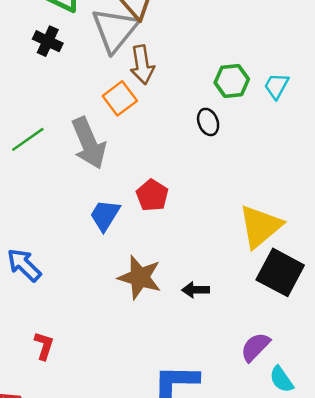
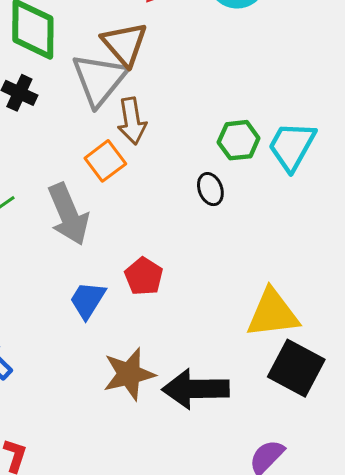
cyan trapezoid: (276, 86) -> (292, 146), size x1.6
yellow triangle: (260, 226) -> (273, 313), turned 33
brown star: (140, 277) -> (129, 374), turned -30
black arrow: (196, 290) -> (196, 389), size x2.0

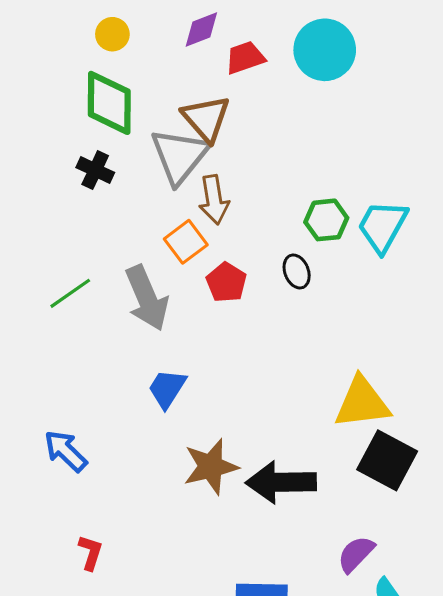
red pentagon: (144, 276) -> (226, 282), moved

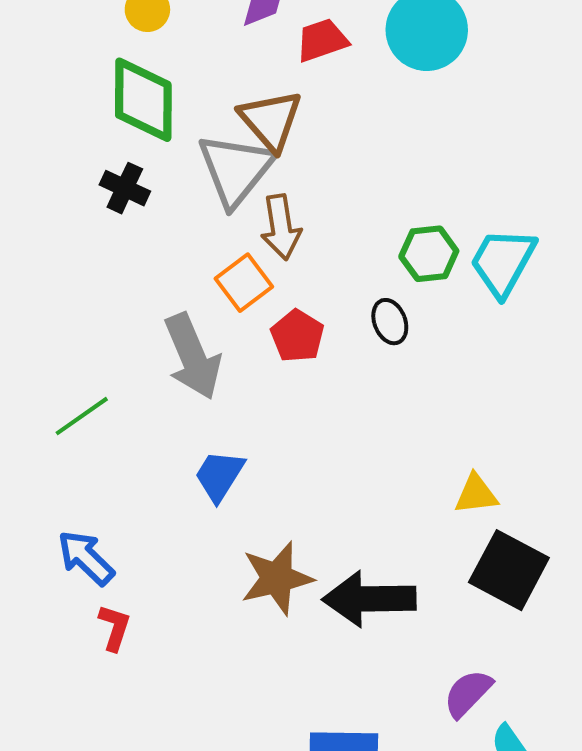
green line: (70, 293) -> (82, 416), moved
yellow triangle: (362, 403) -> (476, 494), size x0.6
red L-shape: (91, 552) -> (115, 628), moved

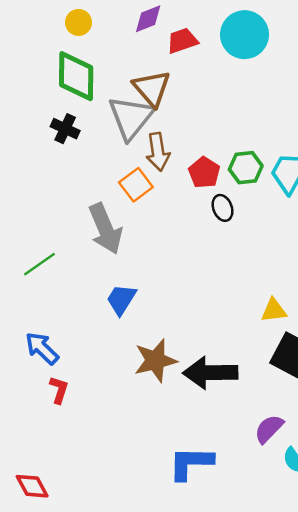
red pentagon: (297, 336) -> (204, 173), moved

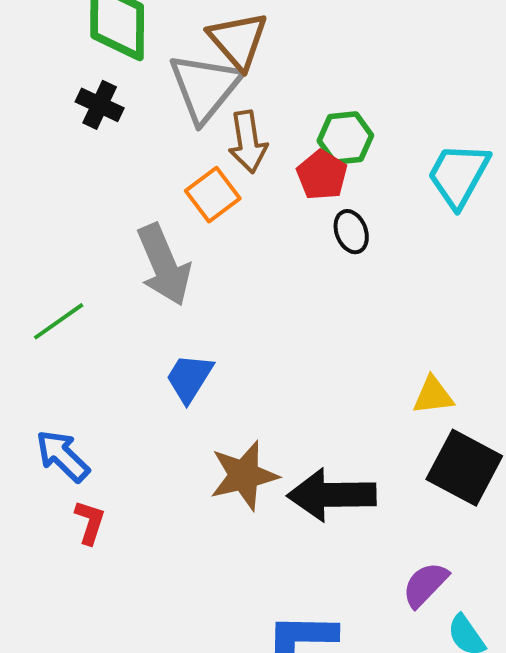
green hexagon: (246, 168) -> (345, 138), moved

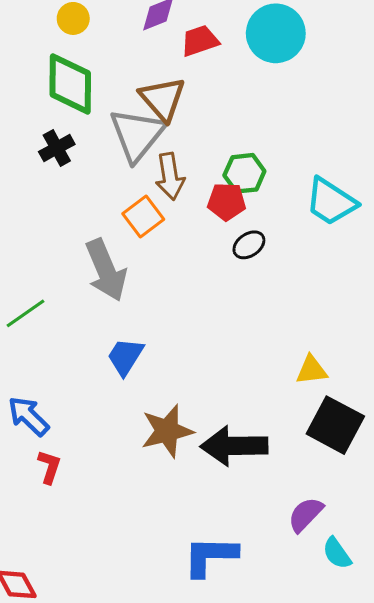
black cross: (100, 105) -> (57, 148), turned 36
red pentagon: (322, 175) -> (227, 202), turned -30
cyan trapezoid: (458, 175) -> (331, 202), turned -86
black ellipse: (351, 232) -> (249, 245), turned 76

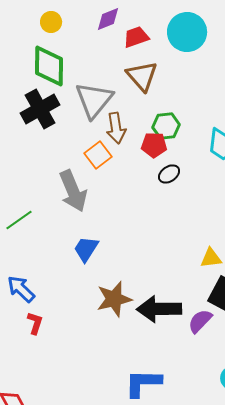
brown triangle: (163, 99) -> (142, 76), moved
black cross: (57, 148) -> (40, 109), size x1.6
purple semicircle: (306, 514) -> (200, 321), moved

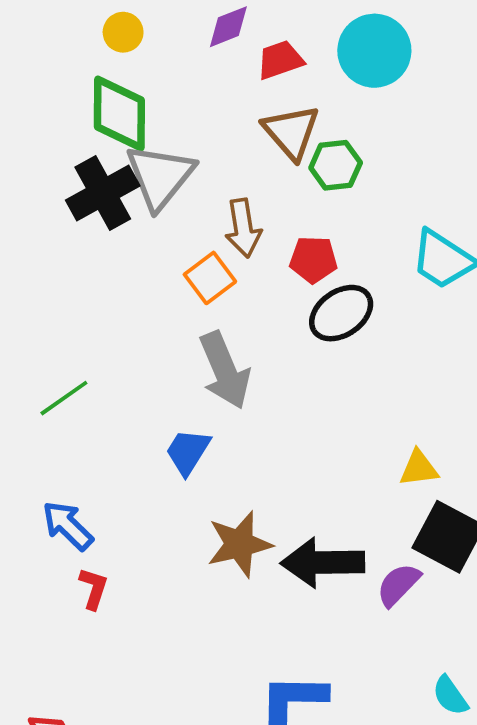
gray triangle: (94, 100) -> (160, 176), moved
green hexagon: (166, 126) -> (336, 165), moved
black ellipse: (169, 174) -> (341, 313), size x1.6
gray arrow: (73, 191) -> (225, 370), moved

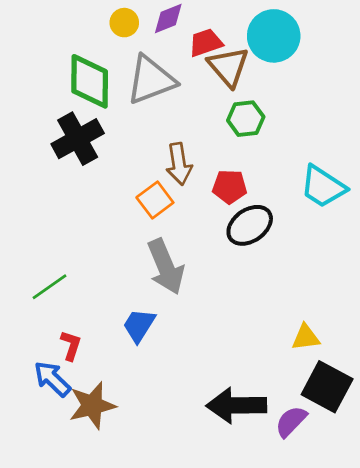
yellow circle: (123, 32) -> (124, 23), moved
brown triangle: (291, 132) -> (228, 67), moved
gray triangle: (160, 176) -> (151, 80), moved, turned 30
brown star: (239, 544) -> (92, 405), moved
red L-shape: (93, 588) -> (71, 345), moved

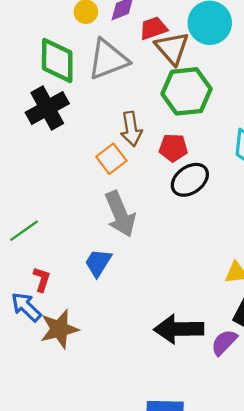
green hexagon: (246, 119) -> (187, 91), size x1.6

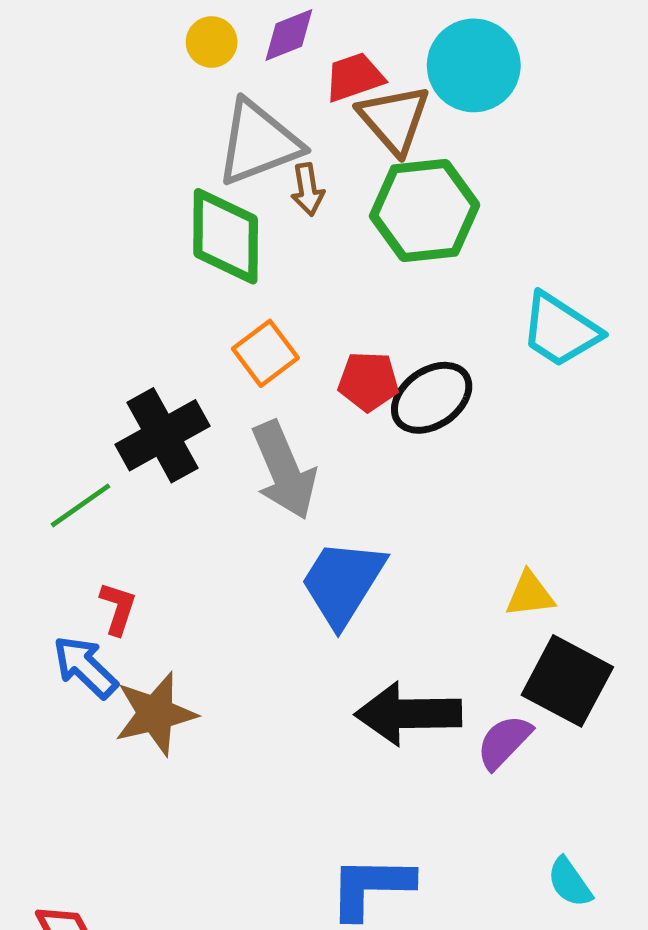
green diamond: (57, 60) -> (226, 236), moved
black cross: (47, 108) -> (162, 435), moved
brown arrow: (131, 129) -> (308, 189), moved, size x0.7
red pentagon: (173, 148) -> (368, 381), moved
blue trapezoid: (98, 263) -> (343, 583), moved, size x1.5

